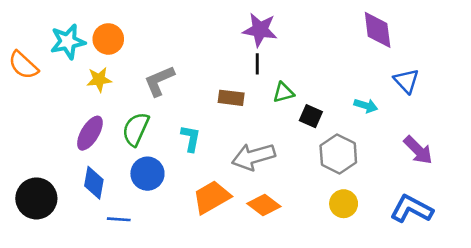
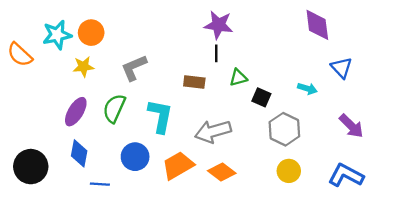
cyan L-shape: (191, 138) -> (160, 116), size x1.5
blue circle: (147, 174) -> (135, 157), moved

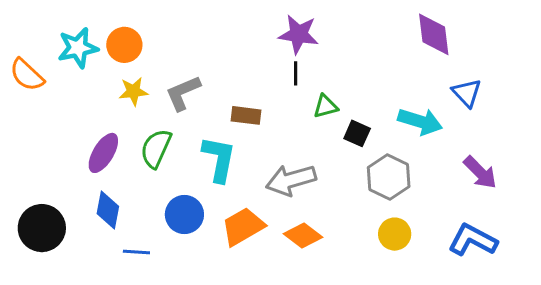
yellow star: (83, 67) -> (133, 91), moved
brown rectangle: (194, 82) -> (246, 115), moved
cyan arrow: (307, 89) -> (420, 121), size x1.6

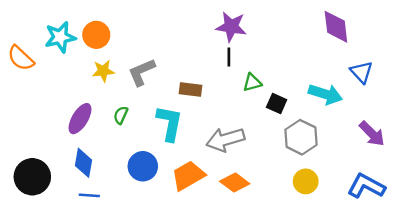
green semicircle: (156, 148) -> (121, 115), size x0.6
blue line: (136, 252) -> (89, 195), moved

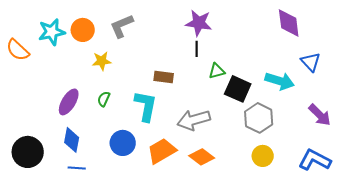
yellow star: (103, 71) -> (102, 61), moved
gray L-shape: (142, 72) -> (122, 26), moved
black square: (277, 103) -> (238, 89), size x1.5

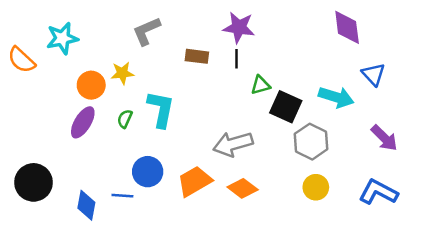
orange circle: (83, 30) -> (91, 85), moved
brown rectangle: (164, 77) -> (197, 56), moved
cyan L-shape: (146, 106) -> (161, 109), moved
blue diamond: (72, 140) -> (86, 205), moved
blue line: (77, 168) -> (122, 196), moved

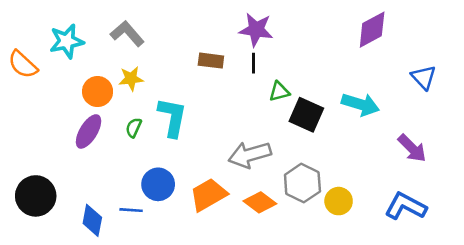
purple diamond: (347, 27) -> (372, 30), turned 69
gray L-shape: (146, 31) -> (127, 34), moved, turned 72
blue triangle: (373, 74) -> (424, 77), moved
gray hexagon: (311, 142) -> (302, 183), moved

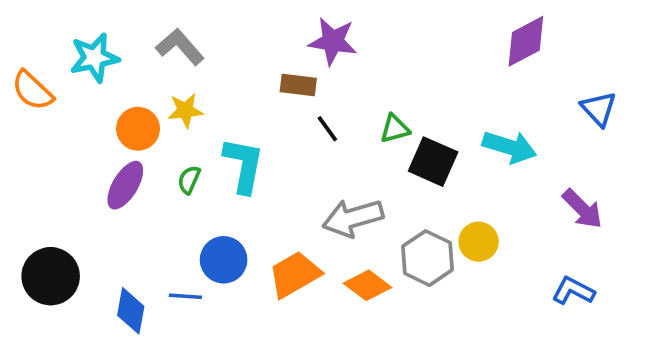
purple star: (256, 30) -> (333, 41), moved
black line: (253, 63) -> (327, 129), moved, turned -36
yellow circle: (339, 201) -> (479, 242), moved
blue L-shape: (406, 206) -> (573, 291), size x0.7

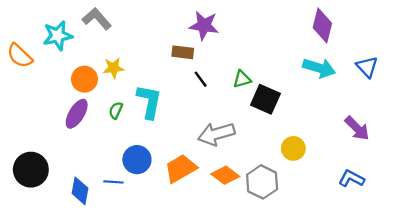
purple diamond: (526, 41) -> (322, 26), turned -48
gray L-shape: (180, 47) -> (97, 19), moved
cyan arrow: (509, 147) -> (319, 68), moved
gray hexagon: (428, 258) -> (262, 182), moved

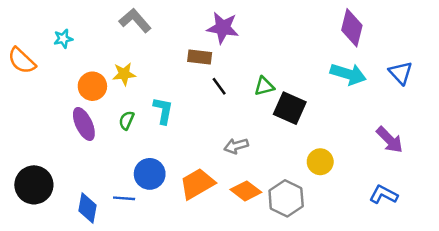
gray L-shape: (97, 19) -> (135, 20), moved
cyan star: (58, 36) -> (63, 39), size x0.6
cyan L-shape: (149, 101) -> (163, 111), size x0.7
purple ellipse: (77, 114) -> (84, 124), turned -56
gray arrow: (216, 134) -> (236, 146), size x0.6

